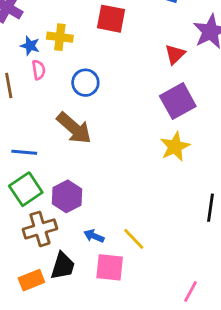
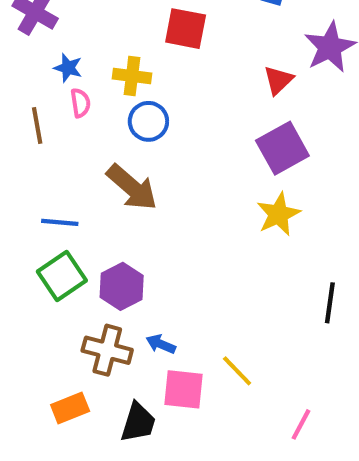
yellow cross: (60, 37) -> (132, 76), moved
brown cross: (40, 229) -> (107, 350), moved, turned 32
yellow line: (134, 239) -> (237, 371), moved
black trapezoid: (63, 266) -> (138, 422), moved

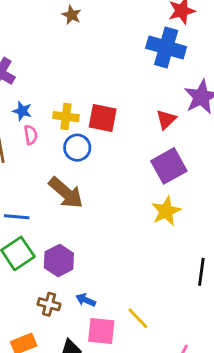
red square: (186, 29) -> (103, 118), moved
brown cross: (107, 350) -> (49, 304), size x0.7

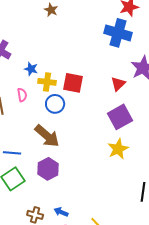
blue star: (22, 111) -> (31, 69), moved
purple hexagon: (59, 260) -> (48, 169), moved

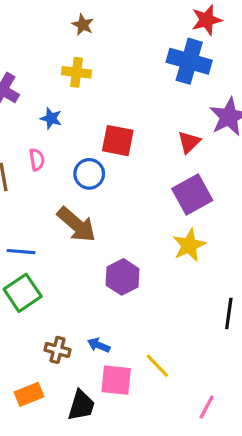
yellow cross: (47, 82) -> (77, 72), moved
purple hexagon: (48, 169) -> (123, 277), moved

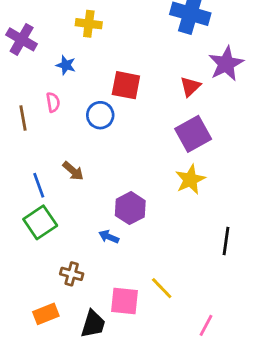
brown arrow: (77, 225) -> (73, 171), moved, size x0.6
blue line: (21, 252) -> (39, 185), turned 65
blue arrow: (99, 345) -> (109, 237), moved

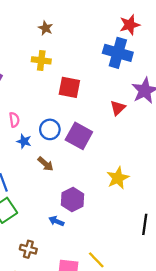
blue star: (66, 65) -> (24, 141), moved
red square: (126, 85) -> (69, 87), moved
purple square: (193, 134) -> (79, 136), moved, turned -32
brown arrow: (73, 171) -> (46, 164), moved

